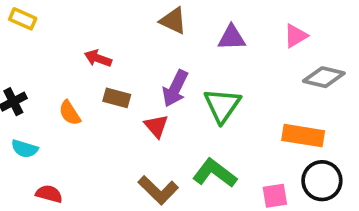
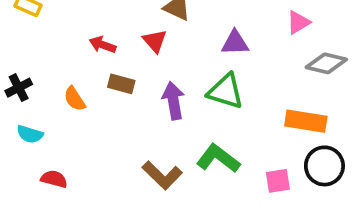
purple triangle: (232, 38) -> (235, 43), moved
purple arrow: (175, 88) -> (173, 101), moved, turned 144
green triangle: (222, 105) -> (226, 91), turned -48
red triangle: (156, 126) -> (155, 41), moved

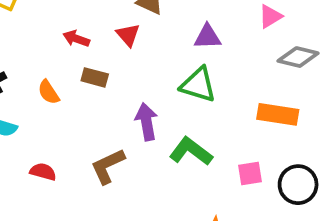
purple arrow: (173, 101) -> (146, 122), moved
black circle: (324, 166) -> (298, 185), moved
brown L-shape: (162, 175) -> (108, 166), moved, turned 111
red semicircle: (54, 179) -> (43, 172), moved

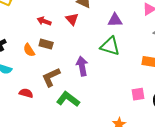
brown rectangle: (95, 77) -> (46, 44), moved
green L-shape: (191, 151) -> (68, 99), moved
brown L-shape: (108, 166) -> (51, 77), moved

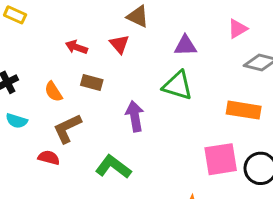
brown rectangle: (46, 44) -> (92, 82), moved
brown L-shape: (51, 77) -> (67, 128), moved
pink square: (138, 94) -> (221, 159), size x1.6

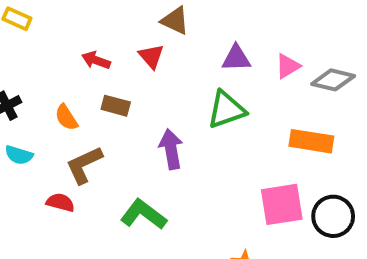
pink triangle: (238, 29) -> (288, 66), moved
green triangle: (178, 86) -> (226, 110), turned -36

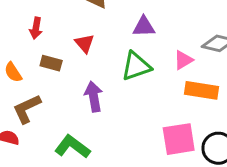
red triangle: (151, 56) -> (85, 43), moved
red arrow: (96, 60) -> (36, 28), turned -100
pink triangle: (288, 66) -> (183, 60), moved

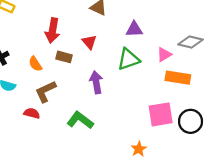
red arrow: (36, 28) -> (53, 30), size x1.5

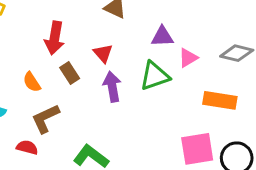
pink triangle: (164, 55) -> (188, 58), moved
brown rectangle: (64, 57) -> (70, 73), turned 42
purple arrow: (96, 82) -> (112, 87), moved

